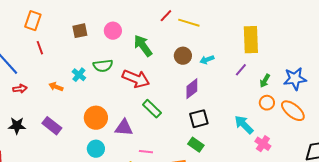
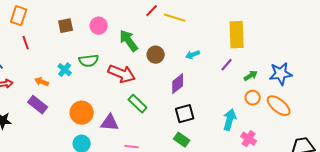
brown circle: (183, 56) -> (156, 55), moved
green arrow: (265, 81) -> (251, 76), turned -152
cyan arrow: (244, 125) -> (230, 120), turned 60
purple rectangle: (52, 126) -> (38, 105), moved

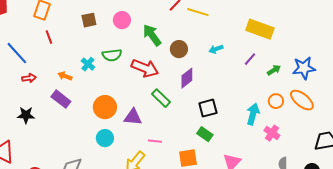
yellow rectangle: (237, 35) -> (260, 29), turned -68
purple diamond: (178, 84) -> (187, 78), moved
orange circle: (253, 98) -> (276, 101), moved

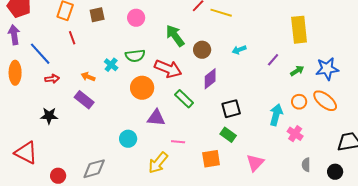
brown square: (89, 20) -> (97, 15), moved
pink circle: (122, 20) -> (136, 18), moved
yellow rectangle: (260, 29) -> (299, 30), moved, turned 64
orange circle: (105, 107) -> (142, 88), moved

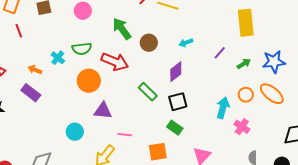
purple diamond: (210, 79) -> (176, 72), moved
green rectangle: (184, 99) -> (148, 92), moved

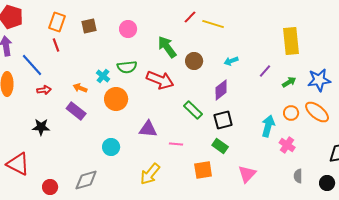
red line: (19, 31) -> (56, 45), moved
orange circle: (89, 81) -> (116, 99), moved
cyan circle: (75, 132) -> (111, 147), moved
pink line: (125, 135) -> (176, 144), moved

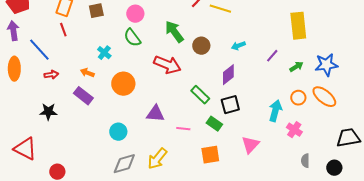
green semicircle: (127, 67) -> (132, 38), moved, turned 60
cyan cross: (103, 76) -> (104, 53), moved
green rectangle: (220, 146) -> (214, 124), moved
pink triangle: (247, 174) -> (250, 145), moved
gray diamond: (86, 180) -> (124, 164), moved

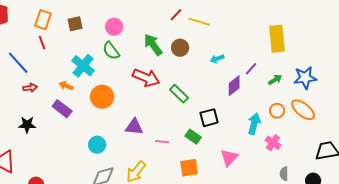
brown circle: (201, 46) -> (180, 48), moved
cyan cross: (104, 53) -> (83, 66), size x1.6
purple diamond: (228, 75) -> (234, 86), moved
green rectangle: (200, 95) -> (179, 94), moved

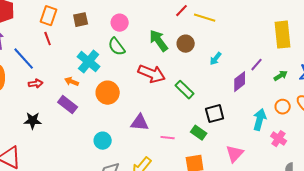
cyan arrow: (217, 59) -> (216, 59), moved, turned -32

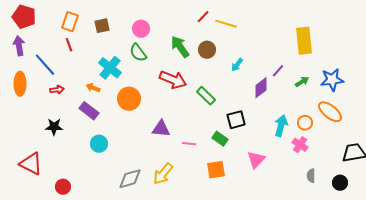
orange circle: (283, 107) -> (305, 123), moved
cyan circle: (103, 141) -> (99, 144), moved

